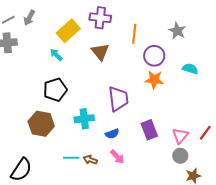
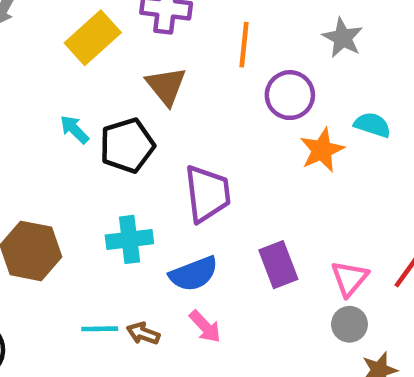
cyan arrow: (56, 55) -> (74, 129), moved
orange star: (154, 80) -> (322, 150), moved, turned -30
black pentagon: (55, 90) -> (127, 145), moved
blue semicircle: (112, 134) -> (194, 274), size x1.5

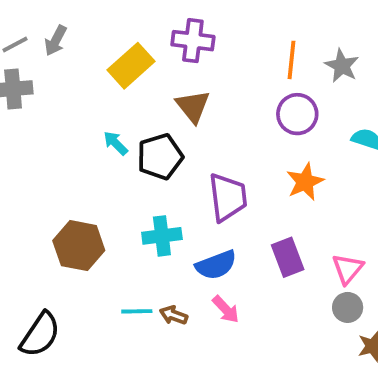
orange line: (244, 45) -> (292, 60), moved
orange star: (322, 150) -> (305, 182), moved

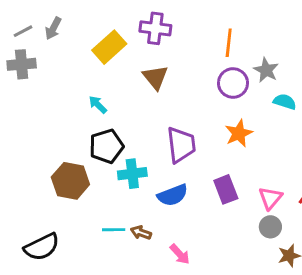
gray star: (342, 66) -> (266, 70), moved
black pentagon: (160, 157) -> (106, 146), moved
pink arrow: (226, 309) -> (180, 254), moved
black semicircle: (40, 335) -> (42, 247), turned 30

